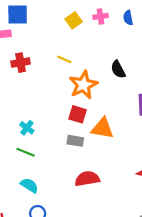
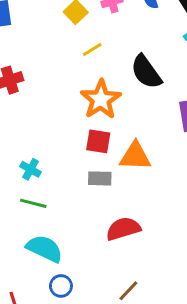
yellow line: (64, 59) -> (92, 49), moved, turned -48
black semicircle: (118, 69) -> (146, 72), size x1.4
cyan semicircle: (29, 185) -> (44, 249), size x1.4

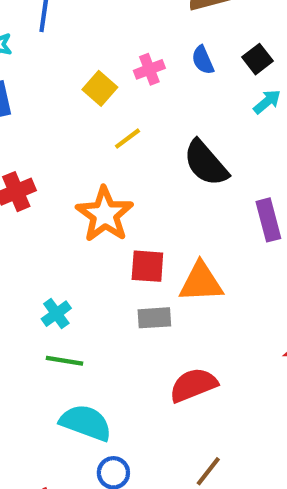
orange star: (101, 99) -> (105, 214), moved
cyan cross: (30, 169) -> (56, 314), turned 30

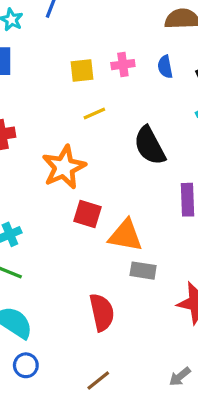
yellow square: (100, 88) -> (82, 71), turned 30
gray rectangle: (154, 318) -> (143, 271), moved
red semicircle: (193, 385) -> (102, 312), turned 87

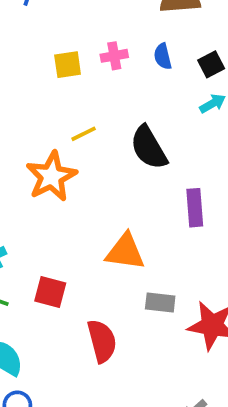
yellow line: (94, 113) -> (84, 134), moved
red square: (87, 214) -> (50, 292), moved
gray rectangle: (143, 271) -> (160, 302), moved

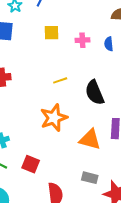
yellow square: (68, 65) -> (51, 33), moved
orange star: (51, 176) -> (54, 118), moved
orange triangle: (125, 252) -> (90, 139), moved

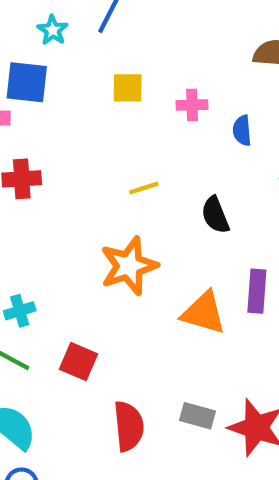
blue semicircle: (109, 44) -> (242, 130), moved
black semicircle: (95, 93) -> (215, 215), size x0.7
gray rectangle: (90, 178) -> (198, 416), moved

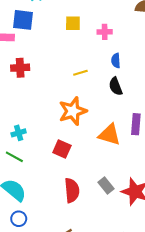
blue semicircle: (242, 130) -> (116, 61), moved
red square: (79, 362) -> (62, 149), moved
gray rectangle: (198, 416) -> (106, 186), turned 35

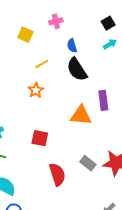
yellow square: (73, 23) -> (25, 35), moved, turned 35
black semicircle: (116, 86) -> (77, 70), size x1.4
orange star: (73, 111) -> (36, 90), moved, size x0.6

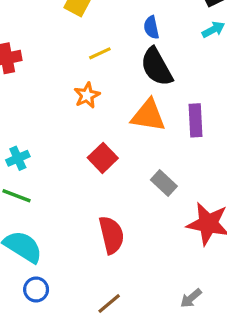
orange triangle: (81, 115) -> (148, 115), moved
red square: (40, 138) -> (103, 158), moved, turned 30
gray rectangle: (88, 163) -> (164, 183), moved

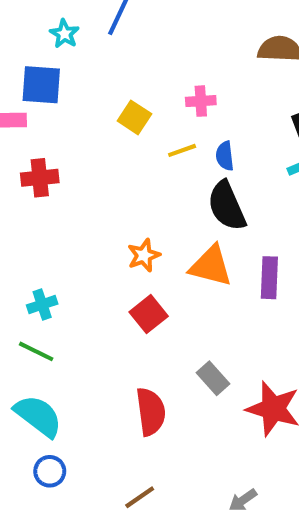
yellow line: (100, 53) -> (182, 150), moved
orange star: (87, 95) -> (144, 255), moved
gray rectangle: (164, 183) -> (213, 378), moved

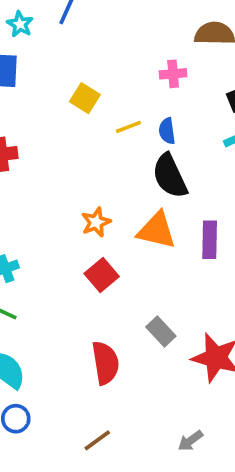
pink cross: (201, 101) -> (173, 74), moved

